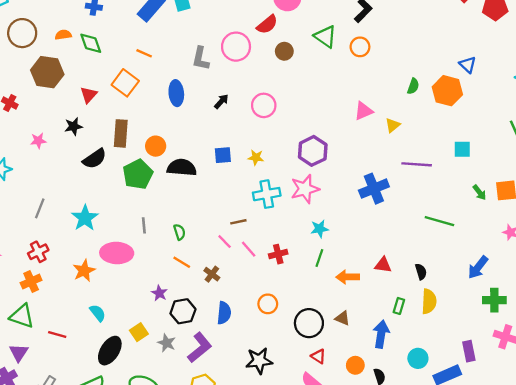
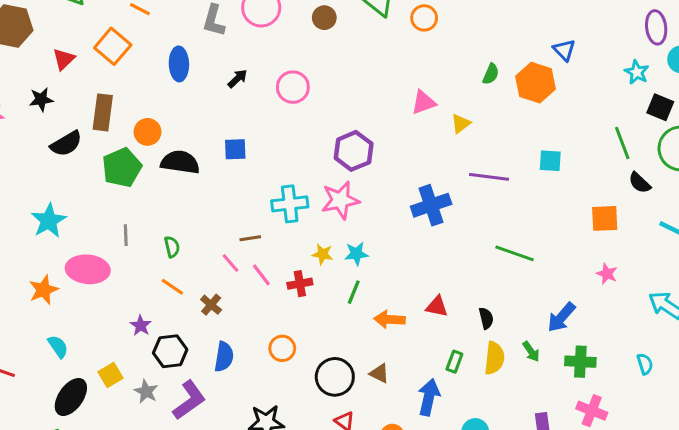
yellow star: (256, 157) -> (323, 254), moved
green arrow: (479, 192) -> (531, 351), moved

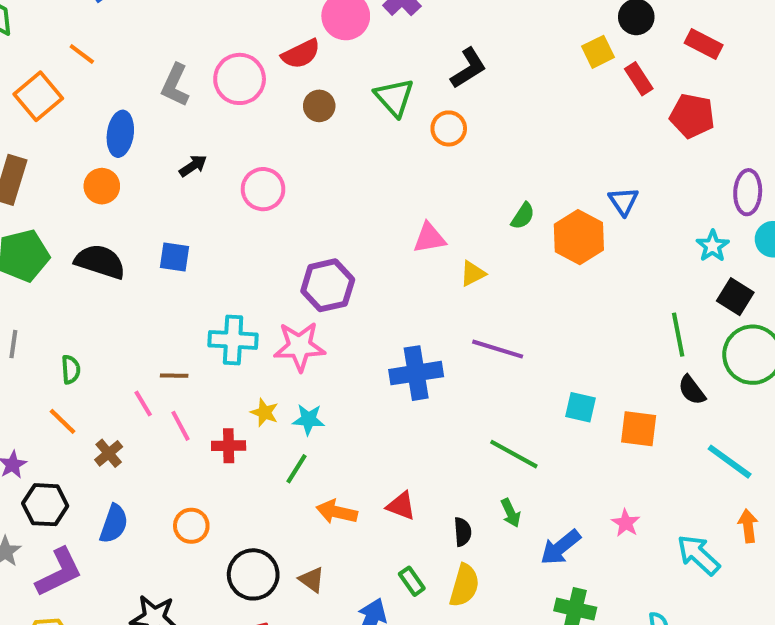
orange circle: (148, 132) -> (102, 186), moved
cyan square: (550, 161) -> (581, 407), moved
pink star: (607, 274) -> (626, 523), moved
green arrow: (531, 351) -> (511, 513), moved
green rectangle: (454, 362) -> (412, 581), turned -65

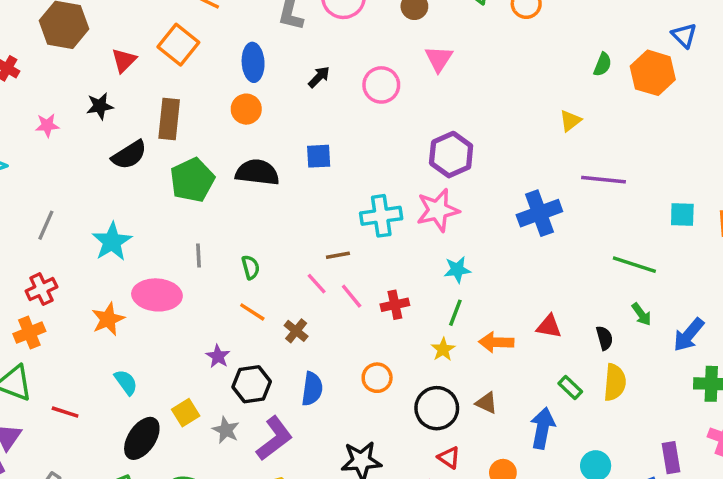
pink triangle: (429, 238) -> (439, 59), moved, turned -36
yellow star: (265, 412) -> (443, 349), moved, turned 30

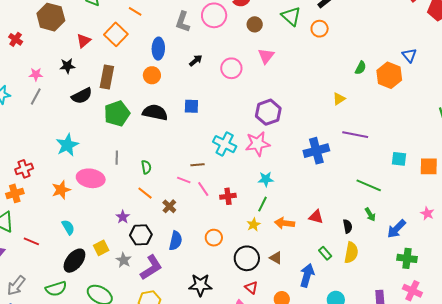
cyan cross: (381, 216) -> (225, 144), turned 30
gray line: (46, 225) -> (36, 96), moved
pink line: (317, 284) -> (184, 180), turned -32

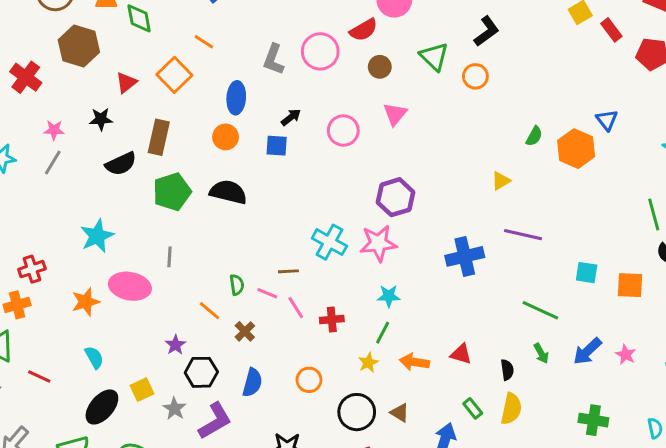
red cross: (16, 39) -> (26, 77), size x1.5
blue square: (191, 106) -> (277, 146), moved
green semicircle: (146, 167) -> (237, 285), moved
blue arrow: (396, 229) -> (587, 351), moved

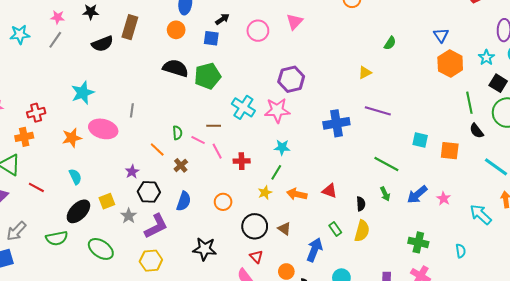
orange hexagon: (576, 149) -> (450, 64), moved
green pentagon: (172, 192) -> (208, 76), moved

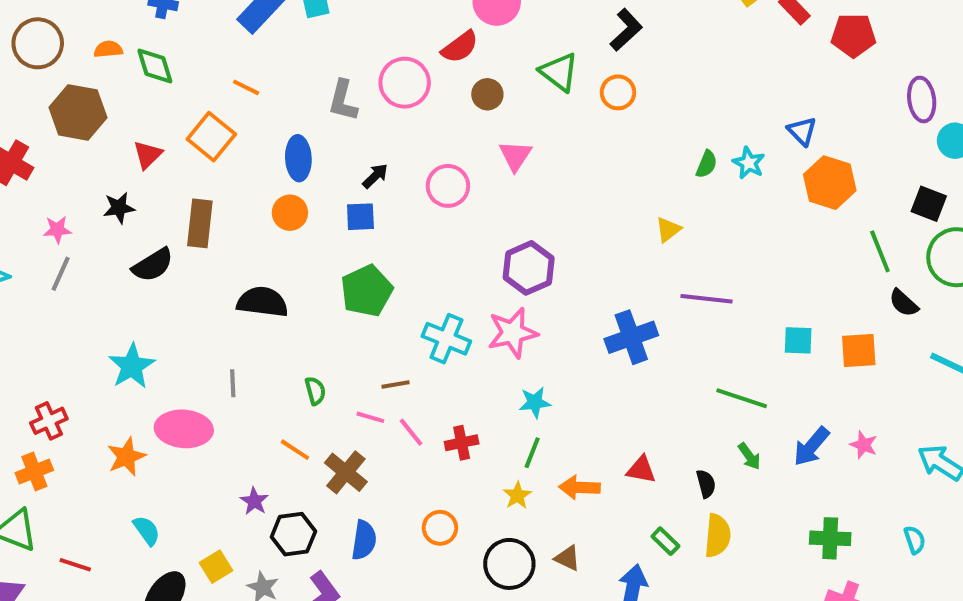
cyan star: (486, 58) -> (749, 163), moved
black semicircle: (176, 68) -> (262, 302), moved
green semicircle: (177, 133) -> (315, 391), moved
brown cross: (181, 165) -> (346, 472), size x1.5

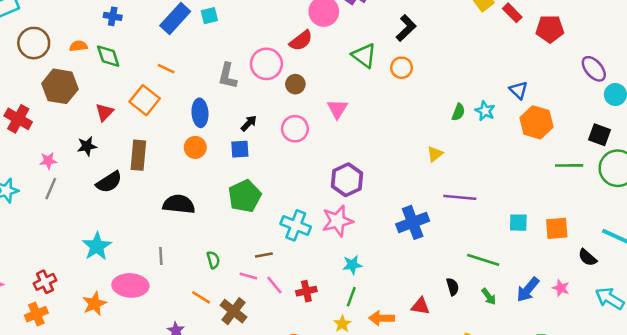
brown circle: (487, 94) -> (295, 84), moved
purple ellipse: (922, 99) -> (594, 69), turned -32
green line: (880, 251) -> (569, 165), turned -68
black semicircle: (904, 303) -> (587, 258), moved
black semicircle: (706, 484) -> (453, 287), moved

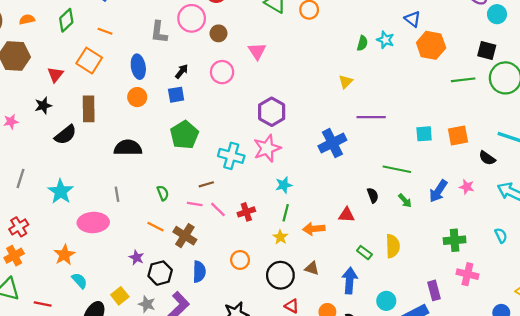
green diamond: (108, 56) -> (66, 20), moved, turned 70
gray line: (51, 189) -> (20, 178), moved
orange star: (94, 304) -> (64, 255), moved

